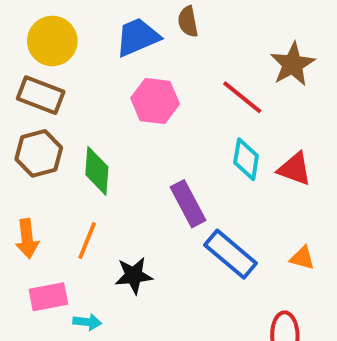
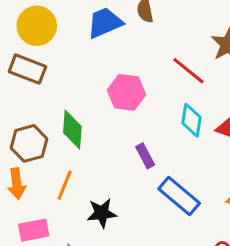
pink hexagon: (155, 101) -> (127, 92), moved
brown hexagon: (39, 153) -> (29, 143), moved
purple rectangle: (188, 204) -> (145, 156), size x0.7

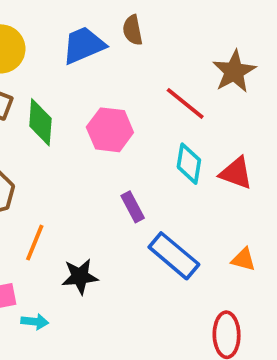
green diamond: (72, 129) -> (40, 122), moved

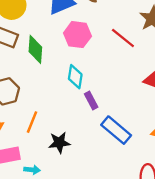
pink hexagon: (110, 130) -> (77, 35), moved
cyan diamond: (189, 164) -> (75, 77), moved

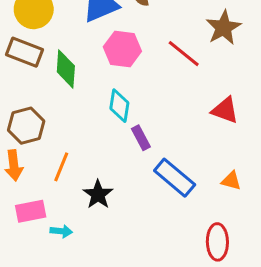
black star: (59, 143) -> (98, 194), turned -30

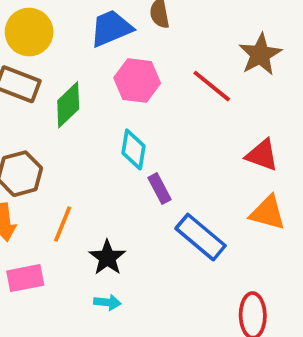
green diamond: (66, 69) -> (68, 105), turned 42
orange triangle: (231, 181) -> (268, 213), moved, size x1.5
cyan arrow: (61, 231) -> (107, 302), moved

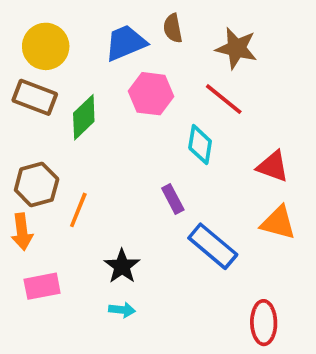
brown star: (260, 54) -> (236, 48), moved, turned -30
cyan diamond: (133, 149) -> (200, 145), moved
orange line: (63, 224) -> (78, 210), moved

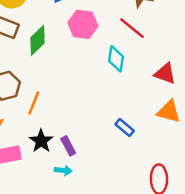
purple rectangle: (173, 199) -> (68, 146), moved
blue rectangle: (213, 246) -> (125, 127), size x0.6
black star: (122, 266) -> (41, 141), moved

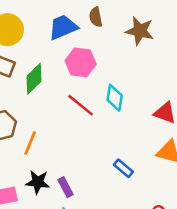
red line: (132, 28) -> (81, 105), moved
black star: (41, 141) -> (38, 182), turned -30

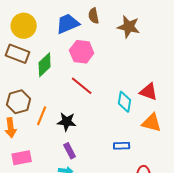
cyan diamond: (115, 98) -> (125, 102), moved
blue rectangle: (123, 168) -> (122, 146), moved, turned -42
black star: (38, 182) -> (67, 122), moved

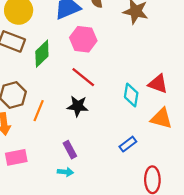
black star: (67, 122) -> (78, 106), moved
blue rectangle: (122, 146) -> (128, 144), turned -35

